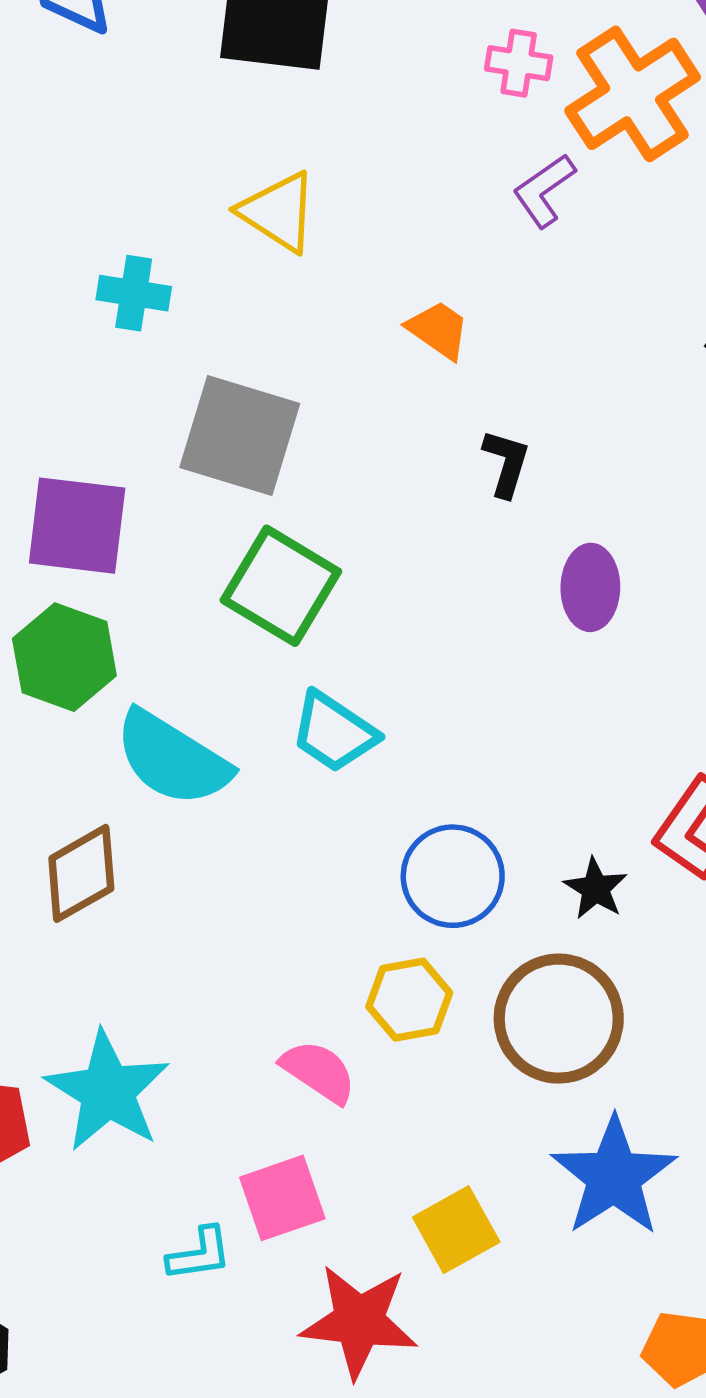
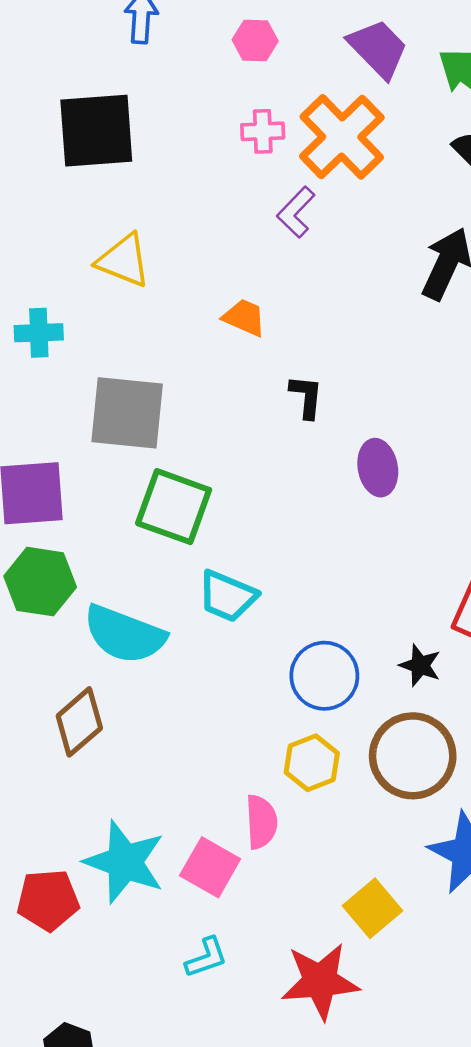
pink semicircle: (319, 1072) -> (261, 822), turned 64
pink square: (282, 1198) -> (210, 867), moved, turned -30

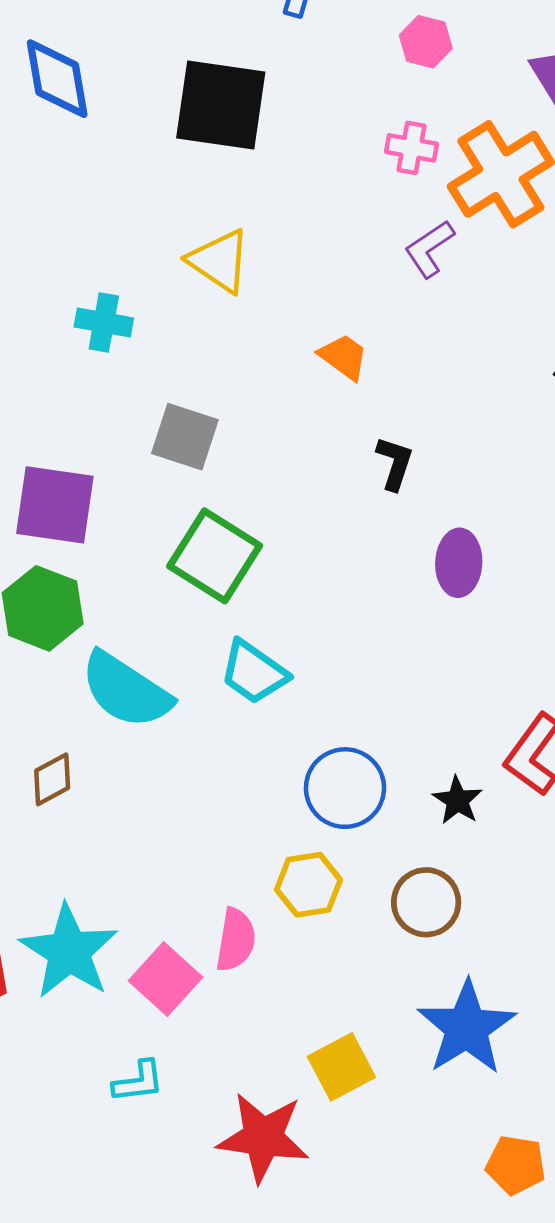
gray square: (127, 413) -> (185, 437), size x0.7
brown diamond: (79, 722) -> (52, 779), size x0.7
brown circle: (413, 756) -> (426, 902), size x0.7

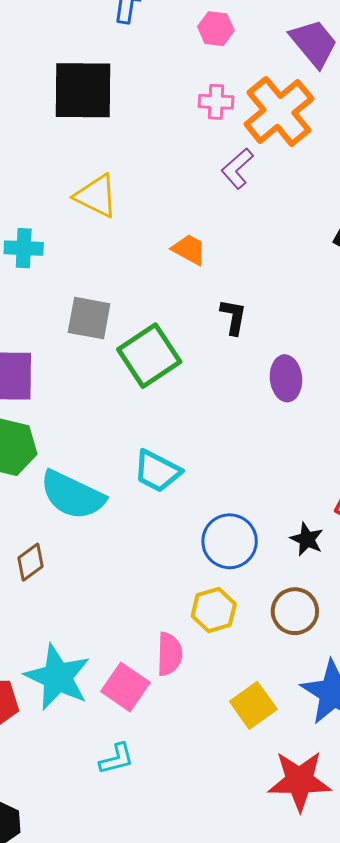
green square: (215, 556) -> (149, 356), moved, turned 32
yellow square: (341, 1067) -> (253, 705), moved
red star: (263, 1137) -> (299, 781), moved

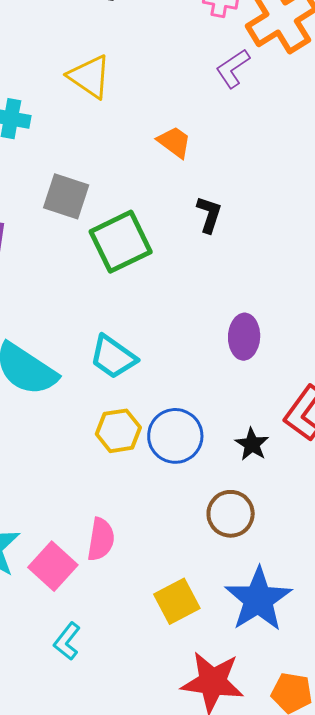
purple ellipse: (286, 378) -> (244, 337), moved
yellow hexagon: (214, 610) -> (118, 431), moved
cyan L-shape: (117, 759) -> (67, 641), moved, turned 135

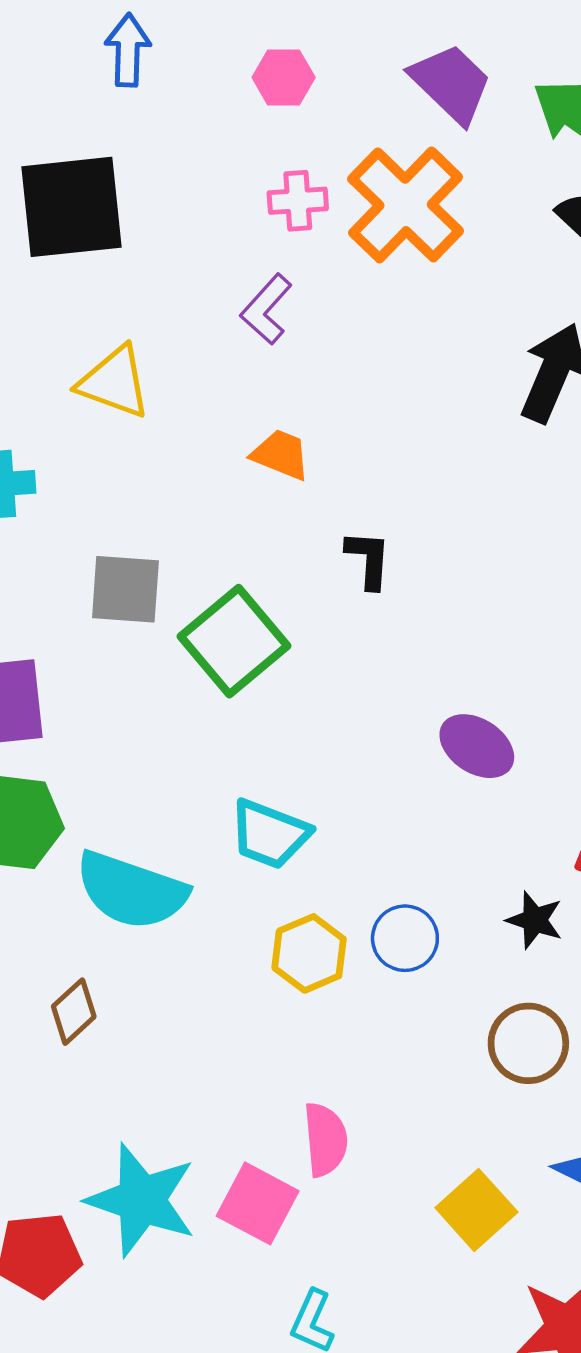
purple L-shape: (233, 68) -> (266, 309), moved
purple ellipse: (244, 337) -> (477, 746), turned -45
blue circle: (175, 436) -> (405, 938), size x0.7

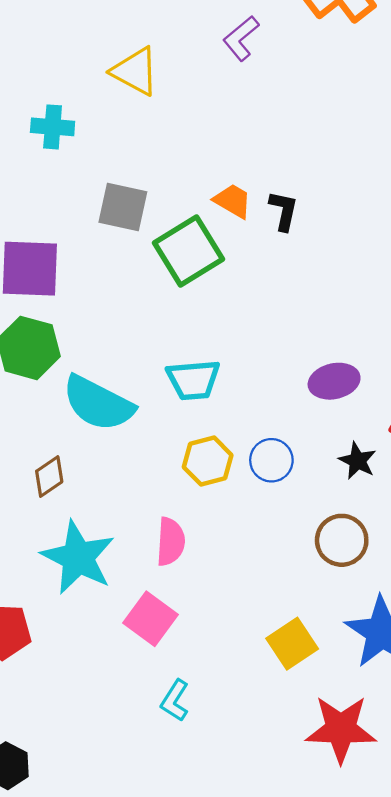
orange trapezoid: (281, 455) -> (233, 201), moved
purple ellipse: (477, 746) -> (334, 381), moved, turned -54
cyan trapezoid: (270, 834) -> (193, 380), turned -34
pink semicircle: (325, 1140) -> (171, 542), moved
cyan star: (141, 1200) -> (78, 558), moved

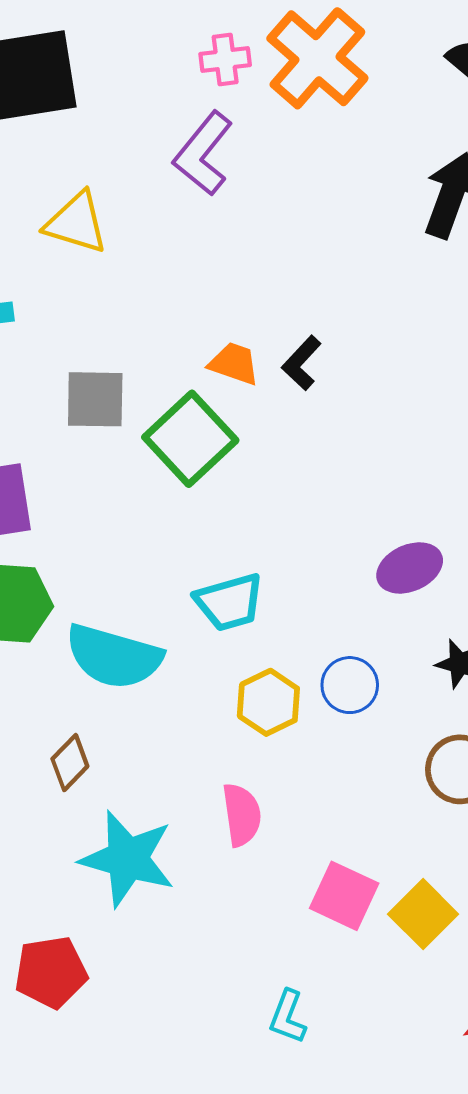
purple L-shape: (241, 38) -> (203, 154), size x1.4
black L-shape: (284, 211) -> (302, 363), turned -138
pink square: (151, 619) -> (344, 896), moved

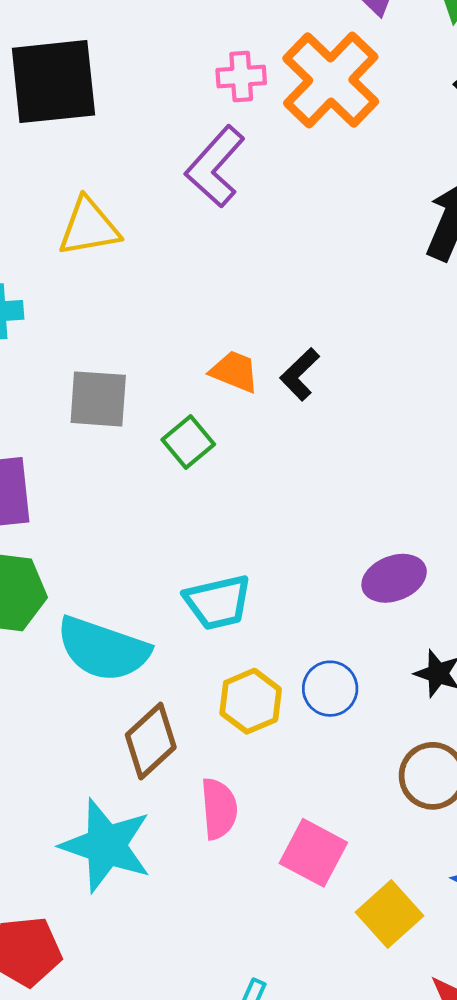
yellow triangle: (76, 223) -> (89, 227), turned -30
green square: (190, 439) -> (188, 442), size x0.6
brown diamond: (70, 763) -> (151, 741), moved, size x1.4
pink square: (344, 896) -> (313, 853), moved

